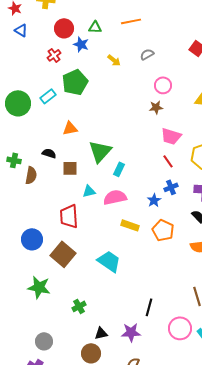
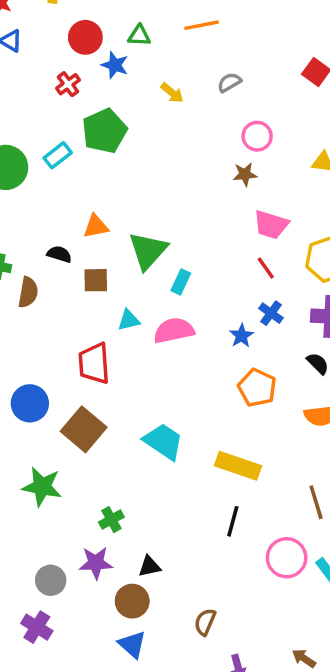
orange triangle: (70, 128) -> (96, 226), moved
blue cross: (171, 187) -> (271, 313), turned -32
yellow rectangle: (130, 225) -> (238, 466), moved, size x1.4
purple star: (131, 332) -> (96, 563), moved

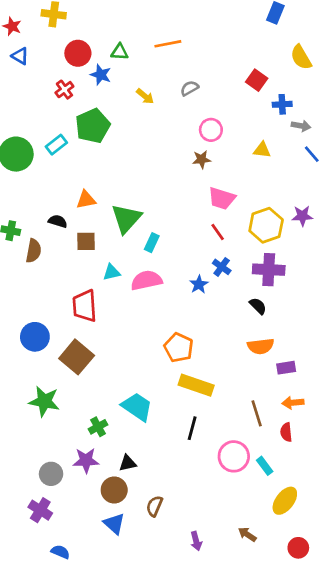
orange pentagon: (257, 388) -> (179, 348), moved
cyan trapezoid: (163, 442) -> (137, 407), moved
brown semicircle: (205, 622) -> (154, 506), moved

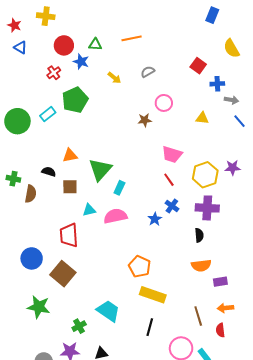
brown star: (202, 159) -> (145, 120), moved
black semicircle: (258, 306) -> (199, 235), turned 40

